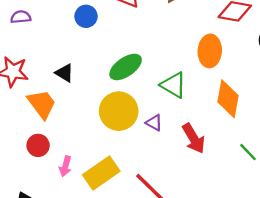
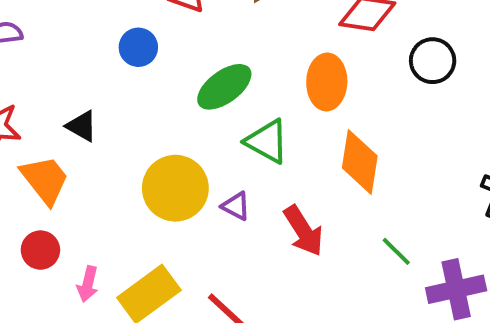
blue circle: (86, 16) -> (138, 47), moved
green ellipse: (126, 67) -> (224, 87), moved

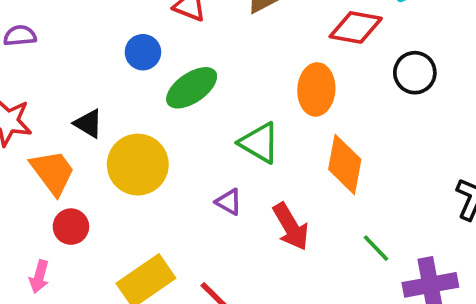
green ellipse: (224, 87) -> (192, 88), moved
yellow circle: (175, 188) -> (138, 165), moved
red circle: (40, 250) -> (71, 227), moved
pink arrow: (88, 284) -> (39, 277), moved

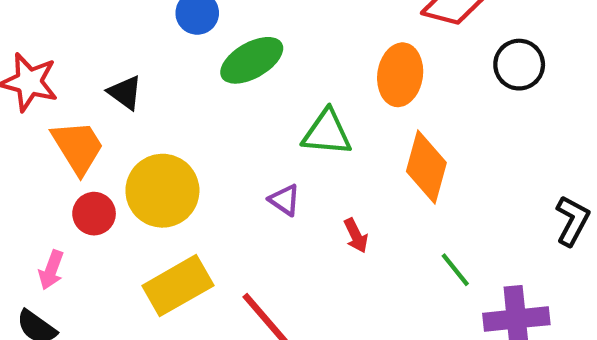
green triangle: (259, 143) -> (327, 133), turned -30
yellow circle: (138, 165) -> (162, 191), moved
red arrow: (291, 227) -> (356, 236), size x0.6

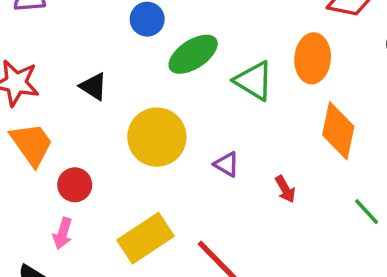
green triangle: (327, 133) -> (254, 81), moved, turned 30
orange trapezoid: (78, 147) -> (32, 144), moved
yellow circle: (162, 191) -> (157, 137), moved
pink arrow: (51, 270) -> (63, 233), moved

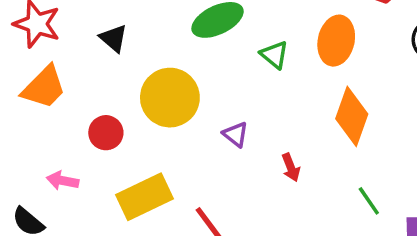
green triangle: (254, 81) -> (274, 55), size x0.7
orange trapezoid: (32, 144) -> (44, 87), turned 72
red circle: (75, 185) -> (106, 133), moved
pink arrow: (63, 233) -> (63, 181), turned 76

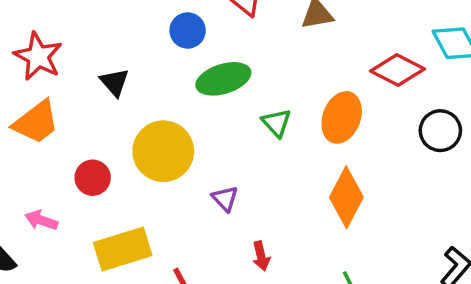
red arrow: (291, 167) -> (261, 256), moved

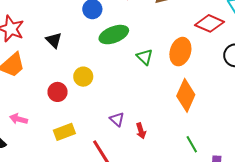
yellow circle: (163, 151) -> (83, 77), size x0.6
red circle: (93, 178) -> (58, 92), moved
purple triangle: (225, 198) -> (117, 119), moved
yellow rectangle: (123, 249) -> (64, 132), size x0.7

